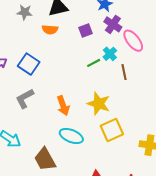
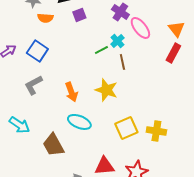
orange semicircle: (50, 29) -> (45, 18), moved
purple square: (85, 31) -> (79, 15), moved
brown line: (124, 72) -> (122, 62), moved
yellow square: (112, 130) -> (126, 128), moved

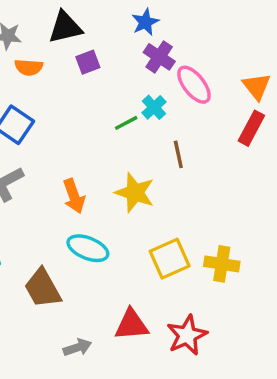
brown line: (122, 62) -> (178, 154), moved

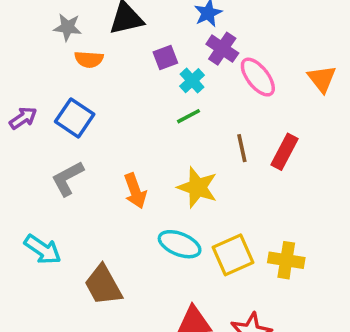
purple square: (88, 62) -> (165, 58), moved
cyan cross: (154, 107) -> (192, 81), moved
red rectangle: (251, 128) -> (284, 152), moved
cyan ellipse: (88, 248) -> (180, 244), moved

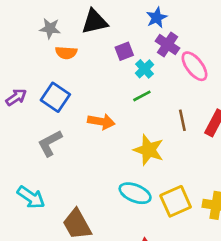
orange arrow: (135, 191) -> (101, 122), moved, turned -60

